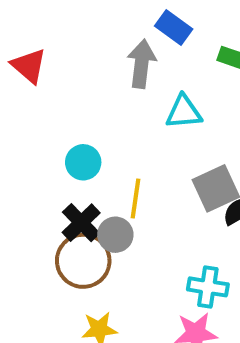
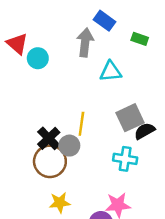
cyan circle: (83, 162) -> (38, 58), moved
cyan cross: (208, 287) -> (125, 159), moved

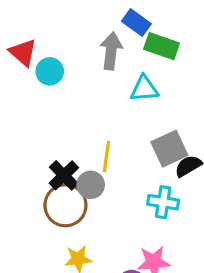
green rectangle: (140, 39) -> (162, 46), moved, size x1.5

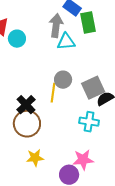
green rectangle: (162, 46) -> (88, 23), turned 60
cyan triangle: (144, 89) -> (66, 42), moved
gray circle: (91, 185) -> (63, 80), moved

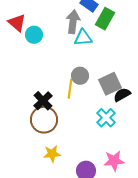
green rectangle: (88, 23) -> (105, 19), turned 40
cyan cross: (89, 122) -> (106, 118), turned 36
pink star: (83, 160) -> (114, 161), moved

